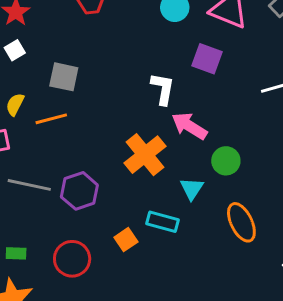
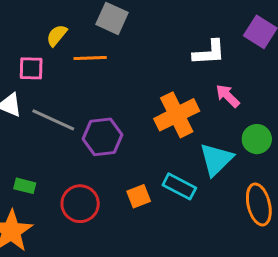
white L-shape: (163, 89) -> (209, 52), turned 64
pink arrow: (189, 126) -> (228, 96), size x0.7
cyan triangle: (192, 189) -> (216, 159), size x1.4

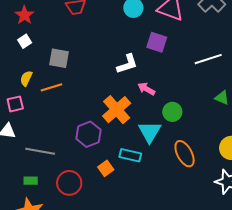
gray line: (53, 120) -> (40, 151), moved
purple hexagon: (102, 137) -> (88, 134), moved

